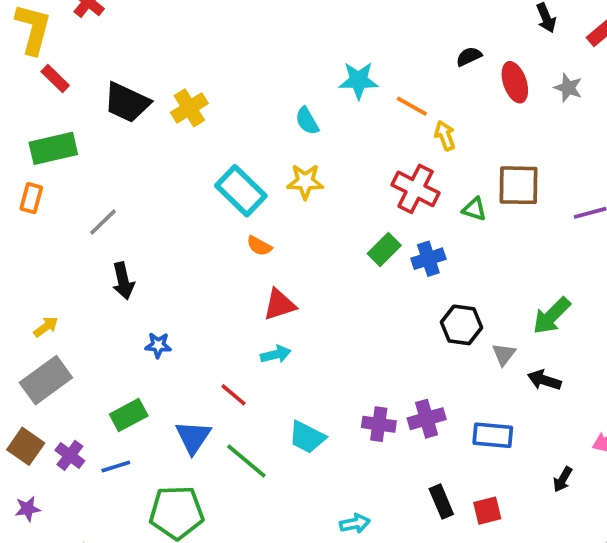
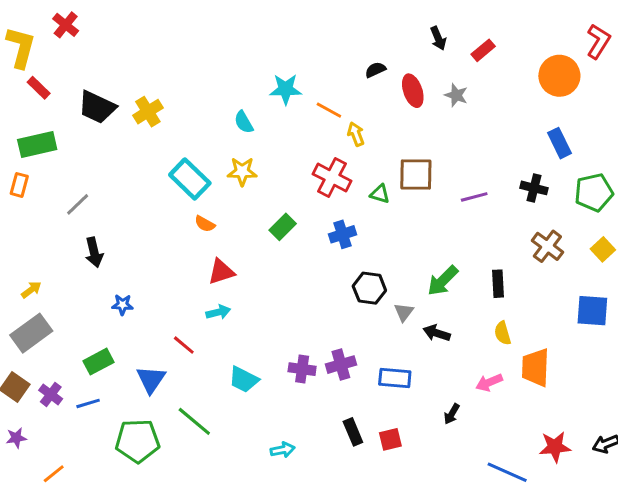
green rectangle: (384, 250) -> (283, 227), moved
green line: (246, 461) -> (194, 421), moved

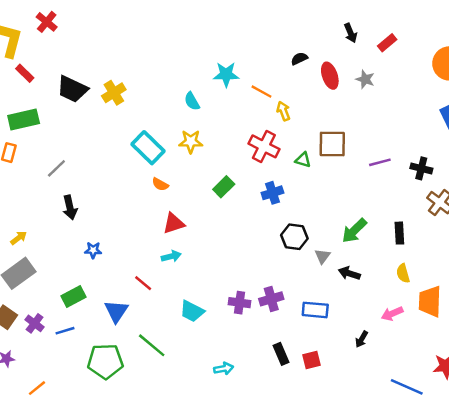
black cross: (534, 188) -> (421, 168), moved

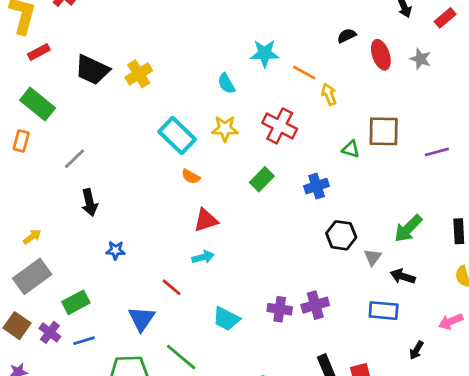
red rectangle: (25, 73) -> (39, 52), turned -72
green rectangle: (24, 120) -> (38, 104), turned 52
red cross: (264, 146) -> (280, 126), moved
green rectangle: (74, 297) -> (76, 302), moved
blue rectangle: (315, 310) -> (384, 311), moved

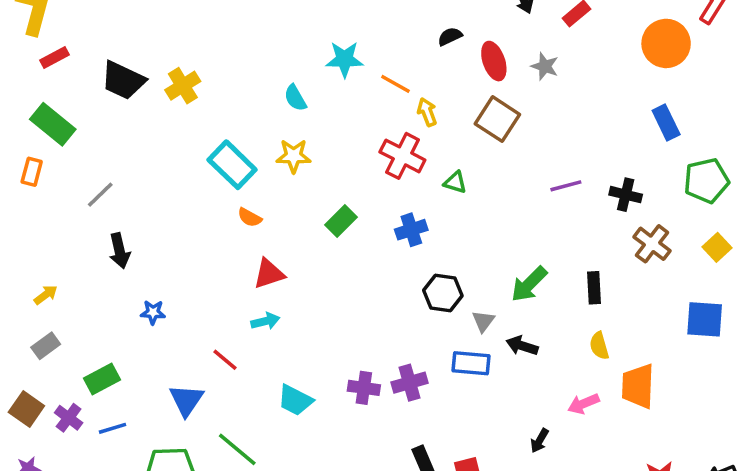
red cross: (280, 126) -> (402, 156), moved
brown square: (384, 131) -> (497, 119), moved, turned 32
gray rectangle: (32, 276) -> (46, 346), size x0.6
blue rectangle: (384, 311) -> (471, 363), moved

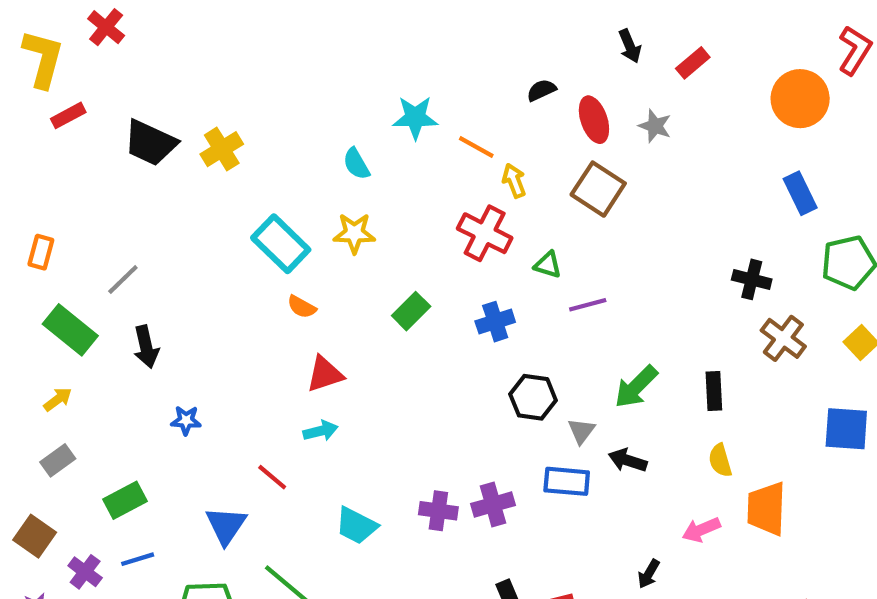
green rectangle: (53, 124) -> (70, 330), moved
purple line: (566, 186) -> (588, 305), moved
purple cross: (69, 418) -> (85, 572), moved

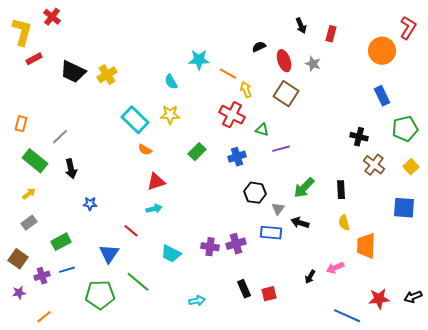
red rectangle: (693, 63) -> (331, 34), turned -35
pink arrow: (701, 530) -> (335, 268), moved
purple cross: (85, 572) -> (42, 276), turned 35

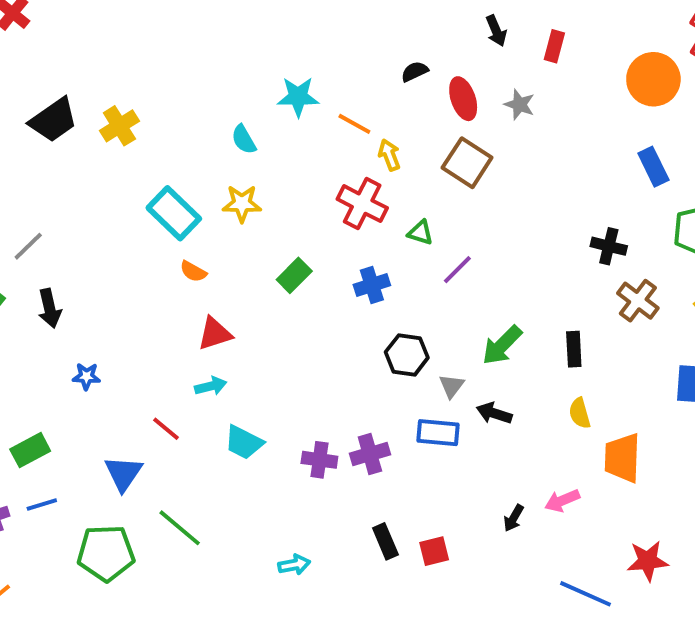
black trapezoid: (73, 72) -> (53, 120), turned -60
purple line: (281, 149) -> (457, 270), turned -30
cyan trapezoid: (171, 254) -> (244, 442), moved

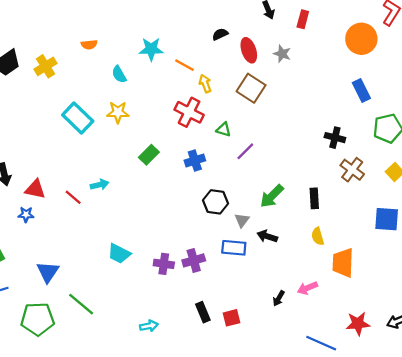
orange semicircle: (193, 271) -> (89, 45), moved, turned -35
red triangle: (215, 334) -> (35, 189), moved, turned 30
cyan arrow: (211, 386) -> (99, 185), moved
red line: (166, 429) -> (73, 197), moved

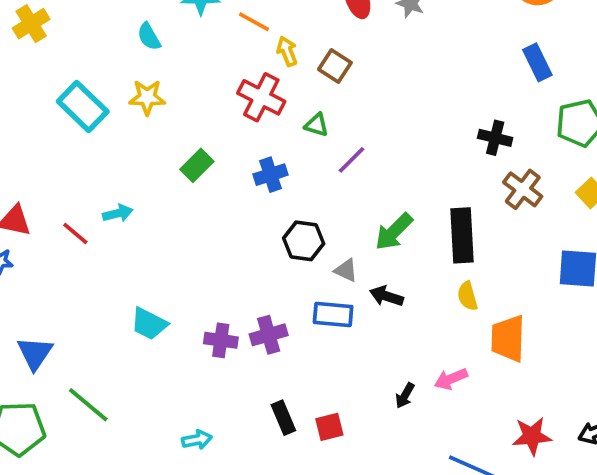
brown square: (251, 88) -> (335, 66), moved, size x0.7
black rectangle: (314, 198) -> (462, 235), size x1.6
gray triangle: (242, 220) -> (346, 270), turned -42

